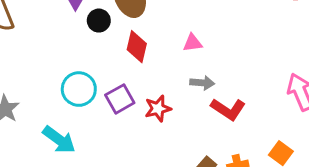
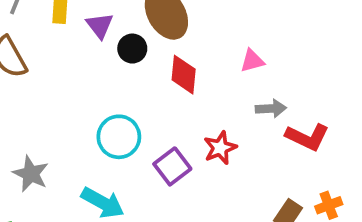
purple square: (120, 99) -> (172, 166), moved

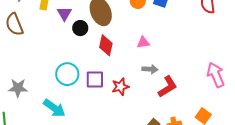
red L-shape: (307, 137) -> (168, 87), turned -65
purple square: (172, 166) -> (95, 79), moved, turned 30
gray star: (31, 174) -> (18, 88), turned -30

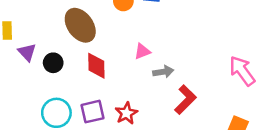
purple triangle: (64, 14) -> (27, 52), moved
black circle: (80, 28) -> (53, 63), moved
gray arrow: (150, 69) -> (163, 72), moved

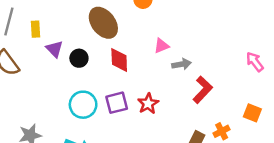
pink arrow: (242, 71) -> (255, 62), size x0.7

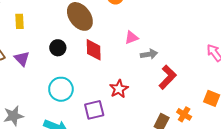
purple triangle: (55, 49) -> (22, 59), moved
purple square: (117, 103) -> (94, 110), moved
orange cross: (222, 131) -> (184, 114), turned -32

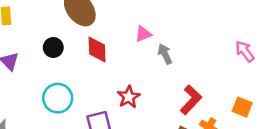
gray arrow: (149, 54) -> (165, 54), turned -105
red L-shape: (168, 77) -> (191, 100), moved

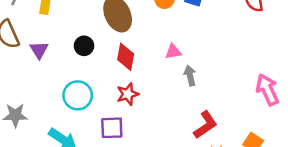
pink arrow: (245, 51) -> (267, 90), size x1.4
red star: (129, 97) -> (128, 94), moved

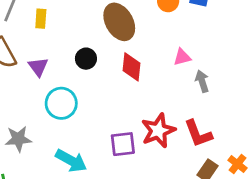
red star: (128, 94) -> (158, 131), moved, size x1.4
cyan circle: (78, 95) -> (61, 103), moved
red L-shape: (205, 125) -> (198, 134), moved, turned 108

